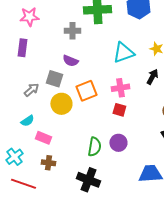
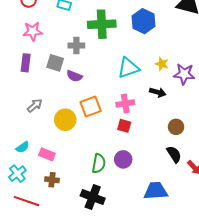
black arrow: (152, 77) -> (158, 92), turned 77
gray square: (54, 79) -> (55, 63), moved
cyan semicircle: (27, 121) -> (22, 147), moved

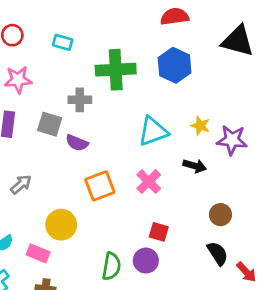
pink cross: (125, 103) -> (149, 182), turned -36
yellow circle: (65, 120) -> (61, 225), moved
red square: (124, 126) -> (159, 232), moved

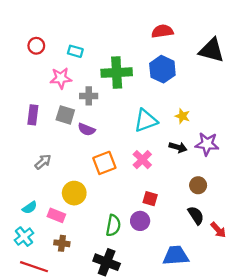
pink star: (18, 80) -> (61, 78), moved
purple star: (232, 140) -> (207, 144), moved

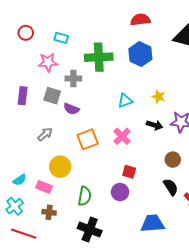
cyan triangle: (146, 121) -> (125, 101), size x0.7
gray arrow: (43, 162) -> (45, 134), moved
green semicircle: (113, 225) -> (85, 196), moved

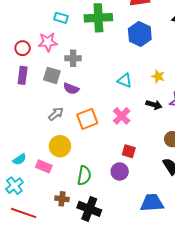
red circle: (26, 33) -> (23, 48), moved
green cross: (99, 57) -> (98, 18), moved
cyan triangle: (125, 101) -> (125, 80), turned 42
gray arrow: (45, 134) -> (56, 114), moved
brown cross: (49, 212) -> (62, 199), moved

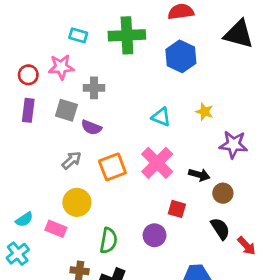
black arrow: (154, 105) -> (199, 175), moved
pink cross: (122, 116) -> (157, 163), size x1.4
red square: (129, 151) -> (177, 209), moved

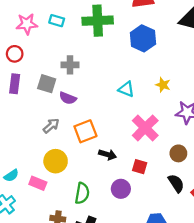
pink star: (61, 67) -> (27, 24), moved
pink cross: (157, 163) -> (145, 128), moved
black arrow: (199, 175) -> (108, 155), moved

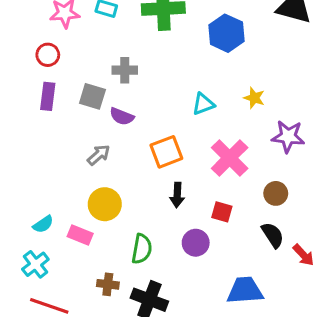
cyan triangle: (126, 89) -> (203, 104), turned -42
orange square: (85, 131) -> (166, 152), moved
black arrow: (108, 155) -> (177, 195), turned 77

